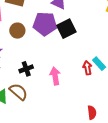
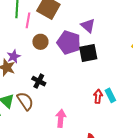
black cross: (26, 69) -> (39, 81), turned 32
pink arrow: (55, 76) -> (61, 118), moved

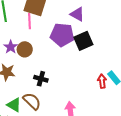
pink line: (28, 20) -> (30, 21), moved
brown circle: (40, 42) -> (25, 49), moved
purple star: (14, 56) -> (11, 47), moved

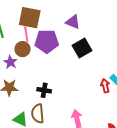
purple pentagon: (62, 35) -> (47, 41), moved
brown circle: (25, 49) -> (23, 49), moved
brown semicircle: (32, 101) -> (38, 114), turned -132

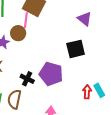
purple triangle: (73, 22) -> (85, 19), moved
purple pentagon: (47, 41) -> (51, 74), moved

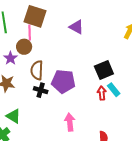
purple triangle: (85, 19) -> (76, 27), moved
black square: (76, 49) -> (104, 70), moved
brown semicircle: (14, 99) -> (37, 70), moved

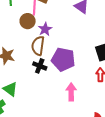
purple star: (10, 58) -> (45, 29), moved
pink arrow: (70, 122) -> (71, 92), moved

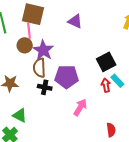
purple star: (45, 29) -> (43, 50), size x1.5
pink arrow: (71, 92) -> (80, 107), turned 42

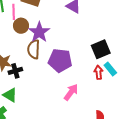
pink line: (29, 31) -> (14, 12), moved
black cross: (45, 87) -> (15, 71), moved, turned -32

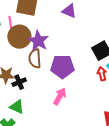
brown circle: (21, 26) -> (19, 37), size x1.5
pink arrow: (71, 92) -> (60, 96), moved

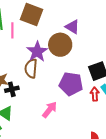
brown circle: (19, 37) -> (60, 45), moved
purple pentagon: (62, 67) -> (71, 84), moved

